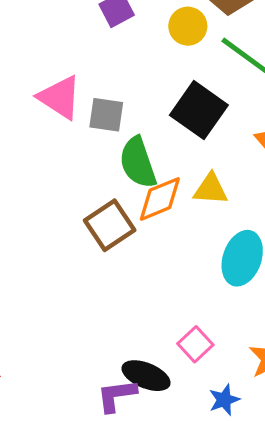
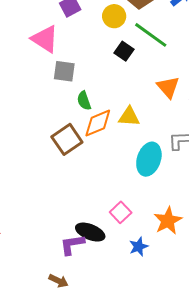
pink triangle: (60, 97) -> (45, 39), moved
black square: (199, 110) -> (124, 51), moved, size x0.6
green semicircle: (138, 163) -> (84, 101), size x0.6

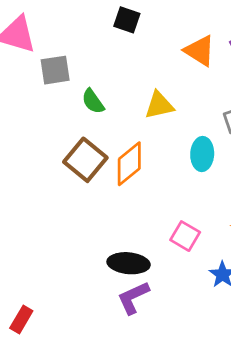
orange diamond: (98, 123) -> (129, 164), moved
cyan ellipse: (149, 159) -> (202, 154), size x0.7
black ellipse: (90, 232) -> (129, 263), moved

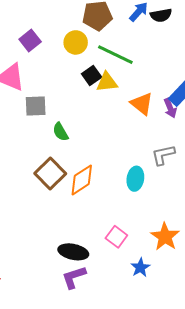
black square: (127, 20) -> (92, 75), turned 30
yellow triangle: (159, 105) -> (107, 82), moved

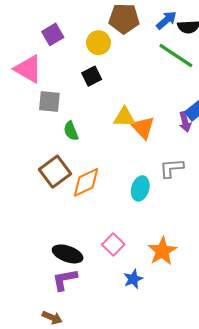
green line: (115, 55) -> (176, 56), moved
black square: (92, 75) -> (92, 76), moved
yellow triangle: (107, 82) -> (124, 117), moved
orange triangle: (142, 104) -> (143, 128), moved

